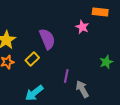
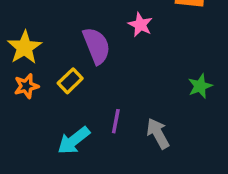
pink star: (82, 27) -> (140, 25), moved
purple line: (66, 76) -> (116, 121), moved

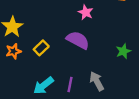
purple semicircle: (97, 46) -> (78, 40), moved, turned -40
purple line: (116, 121) -> (70, 85), moved

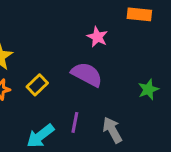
purple line: (70, 85) -> (75, 122), moved

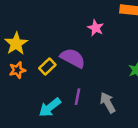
purple semicircle: (87, 74) -> (73, 58), moved

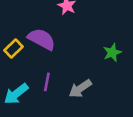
gray arrow: (108, 103) -> (80, 89), turned -95

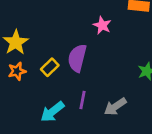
purple semicircle: (42, 39) -> (77, 58), turned -104

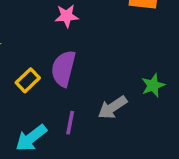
pink star: (102, 25) -> (67, 16), moved, turned -30
gray arrow: (115, 107) -> (112, 107), moved

